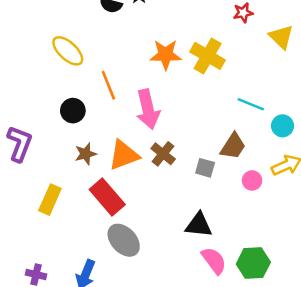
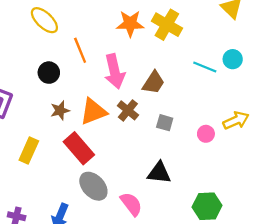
cyan circle: (283, 126) -> (233, 59), moved
brown trapezoid: (233, 146) -> (154, 83), moved
pink semicircle: (214, 261) -> (131, 204), moved

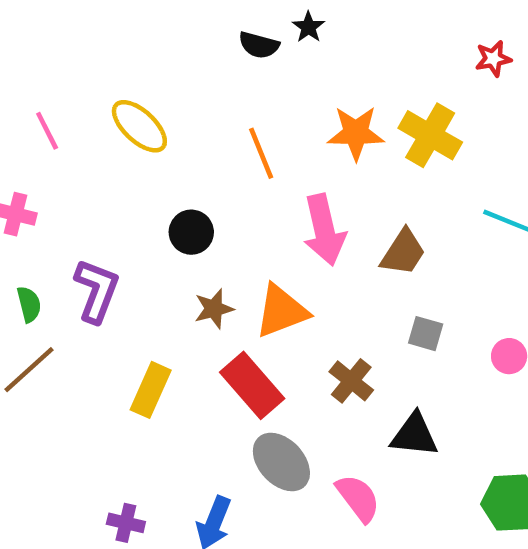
yellow ellipse: (44, 20) -> (139, 126), moved
orange line: (80, 50) -> (261, 153), moved
brown cross: (128, 110) -> (351, 381), moved

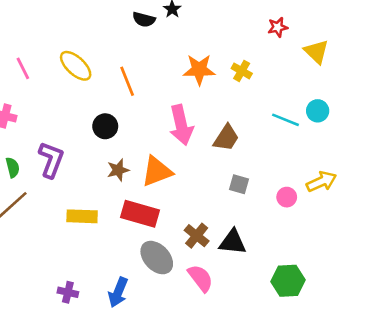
yellow cross: (430, 135) -> (242, 71), size x0.6
orange line: (261, 153) -> (127, 81), moved
brown cross: (351, 381) -> (197, 236), moved
red rectangle: (252, 385) -> (140, 214), turned -33
yellow rectangle: (151, 390) -> (82, 216), turned 68

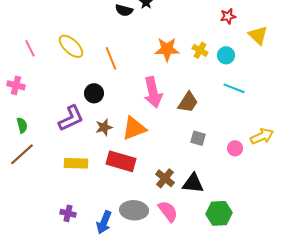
cyan circle: (318, 111) -> (226, 55), moved
purple L-shape: (51, 160) -> (71, 118), moved, turned 44
gray ellipse: (157, 258) -> (134, 210), moved, turned -44
green hexagon: (288, 281) -> (219, 213), moved
purple cross: (68, 292) -> (68, 213), moved

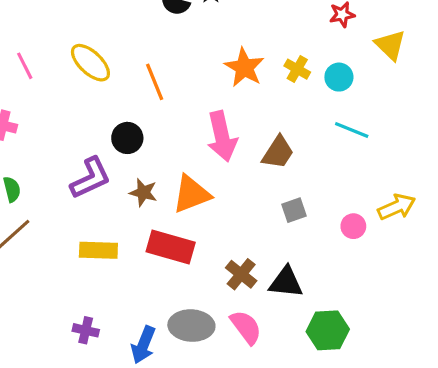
orange star: (167, 49) -> (244, 67), turned 30
brown star: (104, 127) -> (143, 192), turned 30
gray square: (198, 138) -> (294, 210), turned -35

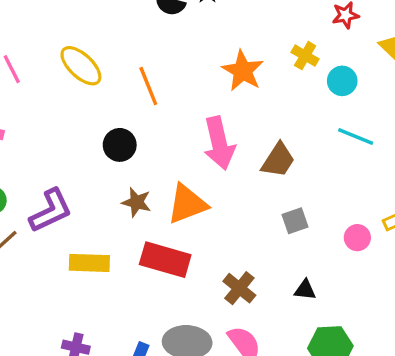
yellow cross: (297, 69) -> (305, 56), moved
purple L-shape: (90, 178) -> (51, 211), moved
black triangle: (286, 282) -> (305, 290), moved, size x0.6

